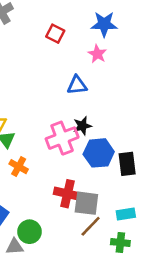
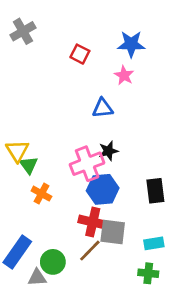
blue hexagon: (99, 153) -> (103, 189), moved
brown line: (91, 226) -> (90, 251), moved

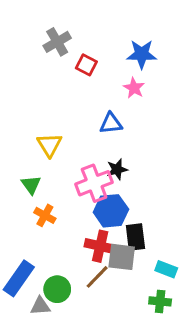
gray cross: (23, 31) -> (57, 42), moved
yellow triangle: (17, 151) -> (49, 145), moved
black rectangle: (155, 191) -> (135, 237), moved
cyan rectangle: (154, 243) -> (166, 269), turned 30

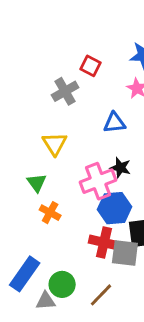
gray cross: (57, 42) -> (65, 91), moved
black star: (117, 169) -> (120, 168), turned 30
brown line: (97, 277) -> (101, 295), moved

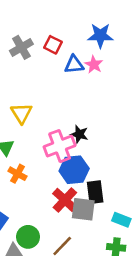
gray cross: (65, 91) -> (21, 47), moved
blue triangle: (114, 123) -> (74, 65), moved
red cross: (104, 243) -> (65, 200), turned 30

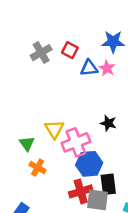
yellow triangle: (21, 113) -> (54, 129), moved
black star: (79, 134) -> (108, 123), moved
red cross: (65, 200) -> (81, 191), turned 30

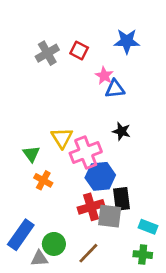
blue triangle: (89, 68) -> (115, 89), moved
pink star: (107, 68) -> (104, 76), moved

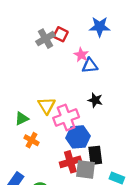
gray cross: (47, 53) -> (46, 39), moved
green triangle: (31, 154) -> (22, 119), turned 40

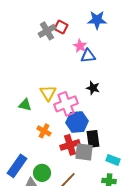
green triangle: (22, 119) -> (25, 105), turned 40
orange cross: (31, 140) -> (44, 131), moved

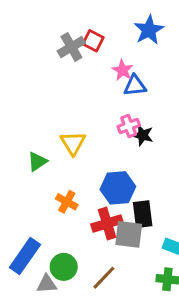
blue star: (97, 20) -> (149, 30), turned -30
pink cross: (66, 104) -> (129, 126), moved, size x0.6
green triangle: (25, 105) -> (37, 162), turned -48

